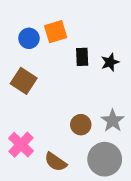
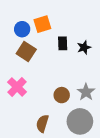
brown square: (24, 81) -> (26, 51), moved
pink cross: (21, 145) -> (17, 87), moved
brown semicircle: (56, 162) -> (42, 123), turned 72

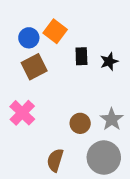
orange square: (42, 24) -> (55, 31), turned -36
brown square: (26, 51) -> (34, 67), turned 30

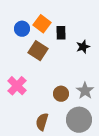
black rectangle: (81, 56) -> (61, 33), moved
brown square: (34, 67) -> (38, 51), moved, turned -30

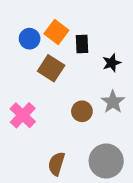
gray star: (85, 91) -> (113, 102), moved
brown circle: (61, 94) -> (82, 111), moved

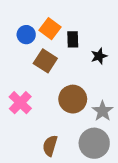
gray star: (113, 102) -> (103, 111), moved
brown circle: (82, 111) -> (73, 99), size x1.5

